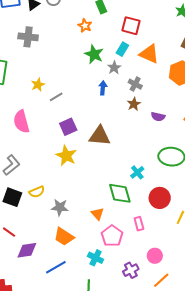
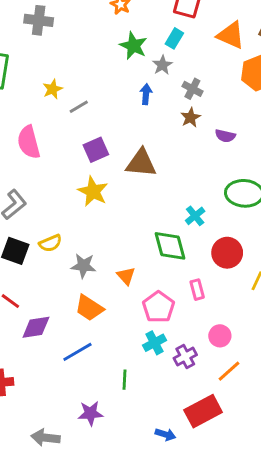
orange triangle: (149, 54) -> (231, 35), moved
orange triangle: (97, 214) -> (126, 276), moved
cyan cross: (96, 258) -> (155, 343), moved, turned 35

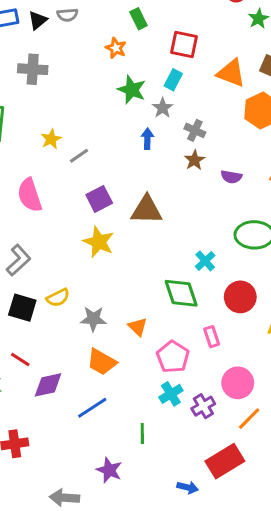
pink circle: (220, 336) -> (238, 383), size x1.4
purple star: (90, 413) -> (109, 470), turned 30

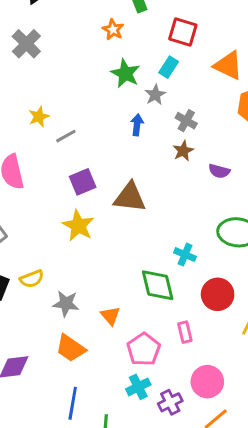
gray cross: (33, 69) -> (26, 44), turned 36
cyan cross: (205, 261) -> (185, 255), turned -30
blue line: (92, 408) -> (73, 403), moved, turned -52

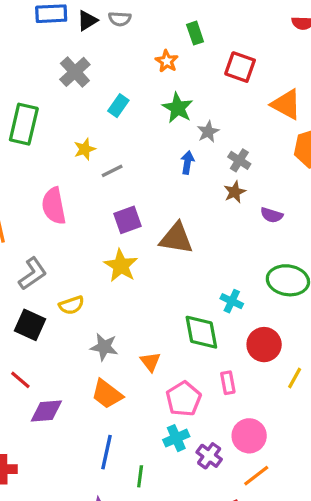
cyan rectangle: (169, 67) -> (118, 106), moved
yellow semicircle: (32, 279) -> (72, 305), moved
purple cross: (170, 402) -> (209, 456), turned -30

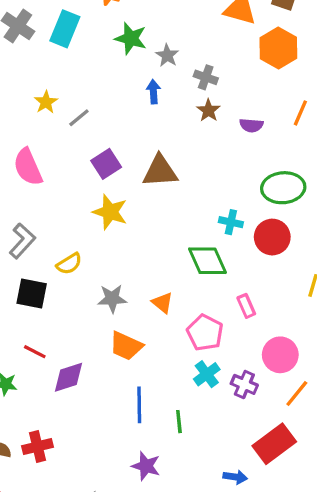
cyan rectangle: (118, 106) -> (65, 29), moved, size x1.5
red circle: (264, 345) -> (272, 237), moved

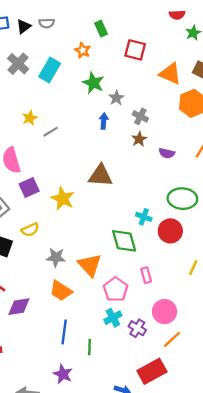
purple square: (106, 164) -> (29, 187), moved
orange triangle: (163, 303) -> (90, 265), size x1.6

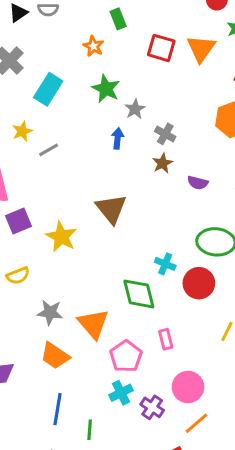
cyan rectangle: (50, 70) -> (48, 89), moved
orange triangle: (170, 74) -> (201, 49), moved, turned 40
brown triangle: (101, 176) -> (111, 209), turned 45

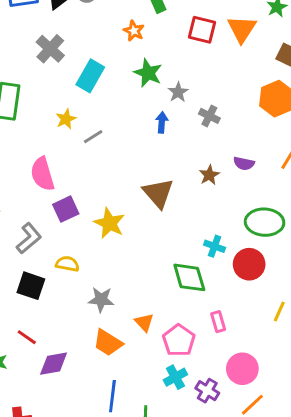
brown star: (163, 163) -> (209, 175), moved
yellow semicircle: (18, 276) -> (67, 264), turned -145
orange triangle: (93, 324) -> (144, 322), moved, size x0.6

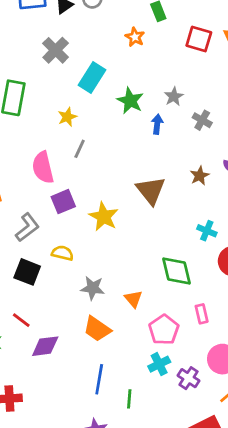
green star: (148, 73) -> (130, 101), moved
gray line: (93, 137) -> (80, 149), moved, turned -36
cyan cross: (215, 246) -> (207, 231), moved
orange triangle: (144, 322) -> (133, 299), moved

